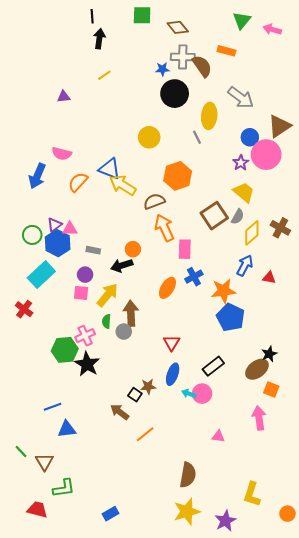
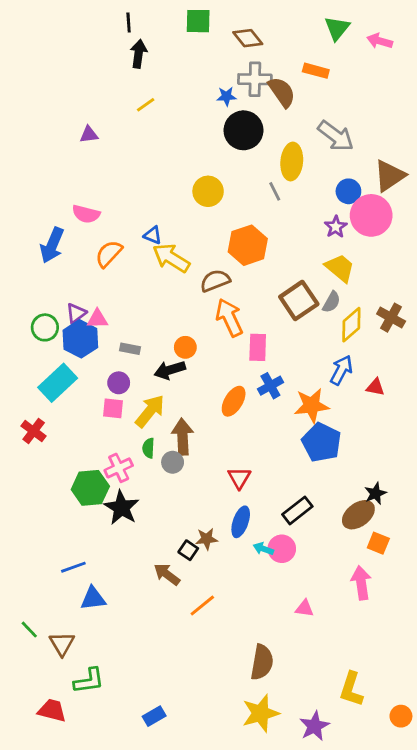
blue triangle: (109, 169) -> (153, 235), size x0.6

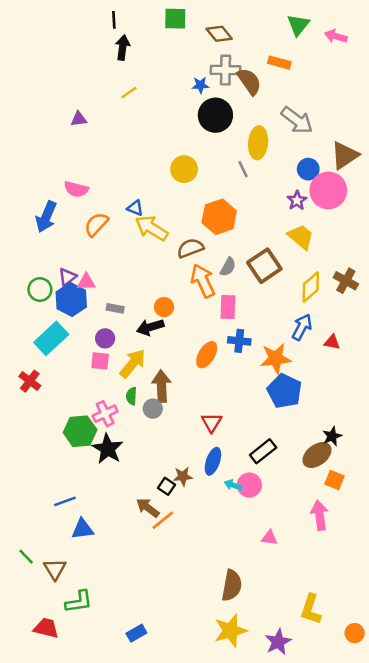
gray semicircle: (331, 302) -> (228, 267), moved
blue cross: (270, 386) -> (239, 341), turned 35
orange line: (202, 606) -> (163, 520), moved

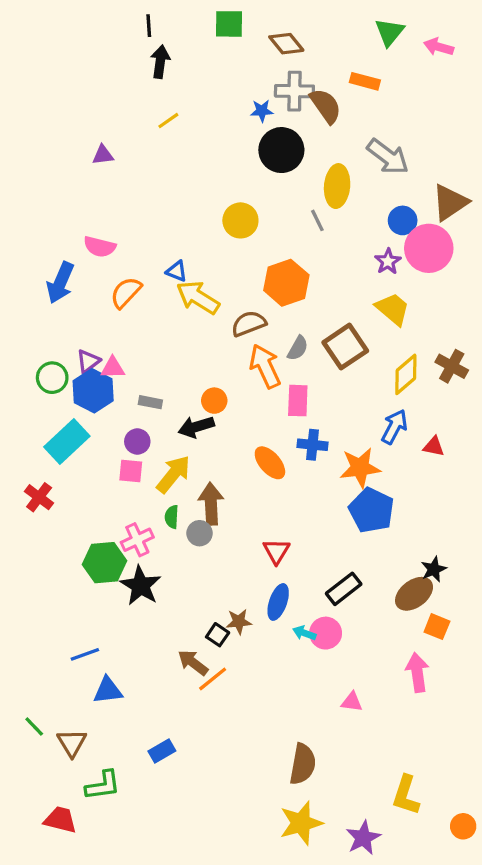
orange ellipse: (207, 355) -> (270, 463), turned -72
blue rectangle: (136, 633) -> (162, 751), moved

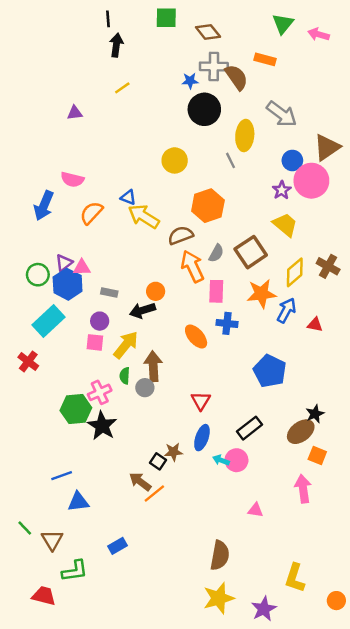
orange star: (360, 468) -> (261, 294), moved

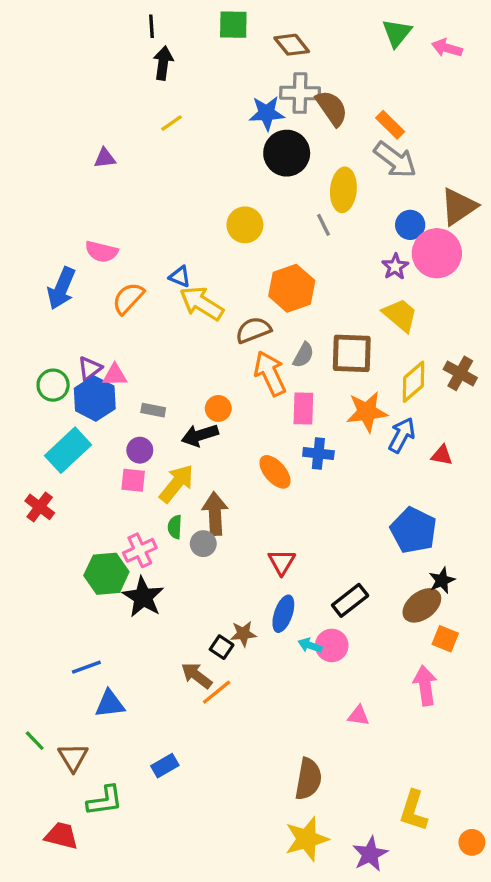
orange rectangle: (265, 59) -> (390, 125), moved, turned 30
blue star: (190, 81) -> (267, 113), size x1.5
brown square: (251, 252) -> (352, 353), turned 36
blue pentagon: (270, 371) -> (414, 530), moved

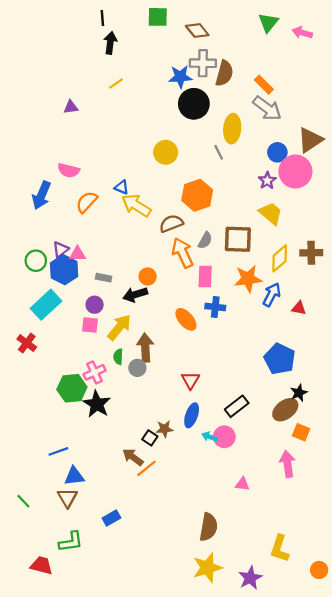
brown semicircle: (332, 108) -> (224, 73), turned 50
brown cross: (460, 373) -> (311, 253), turned -30
brown triangle: (73, 757) -> (67, 498), moved

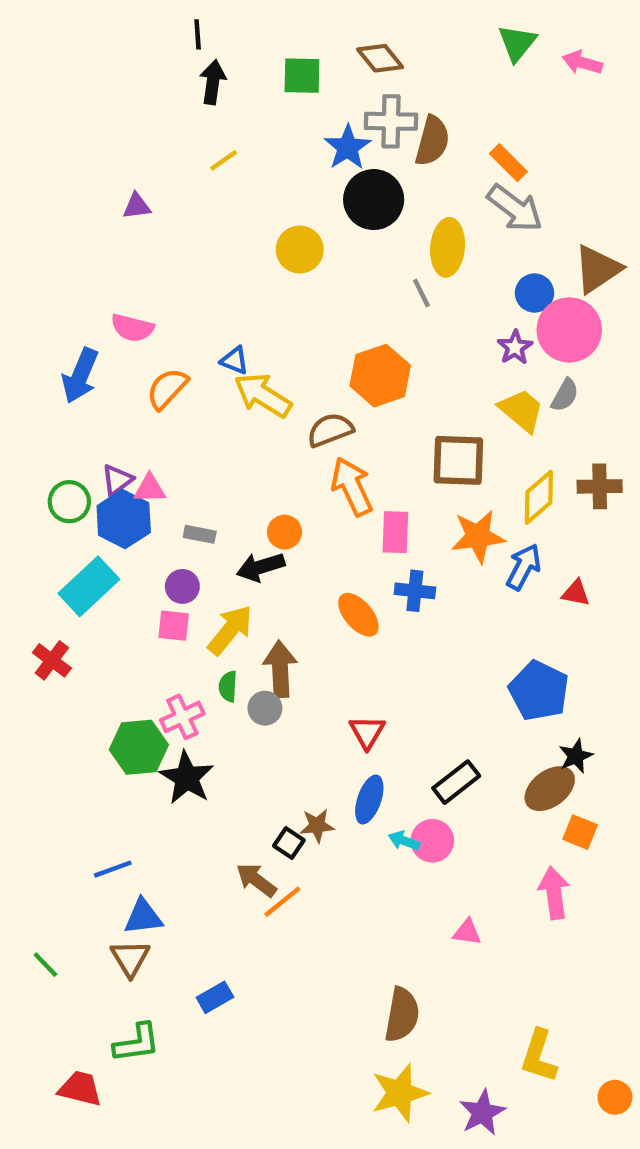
green square: (158, 17) -> (302, 76), moved
blue star: (180, 77) -> (348, 147), turned -30
yellow circle: (166, 152) -> (300, 250), moved
gray semicircle: (205, 240) -> (565, 395), moved

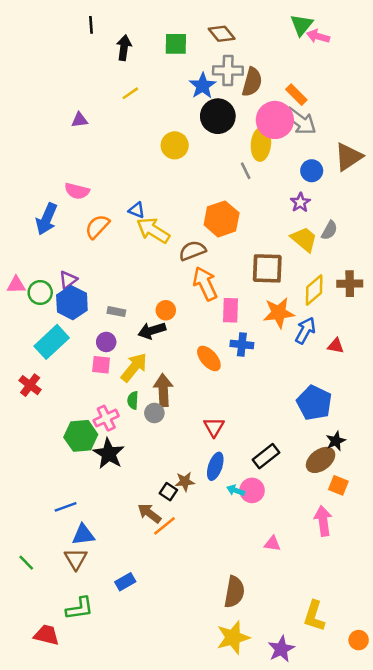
black line: (198, 34) -> (91, 25), moved
pink arrow: (582, 63) -> (318, 36), moved
pink circle: (569, 330) -> (275, 120), moved
pink triangle: (150, 489) -> (16, 285), moved

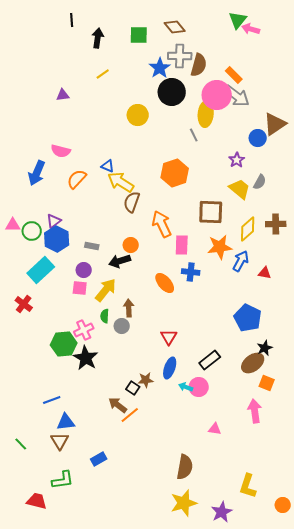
blue circle: (312, 171) -> (258, 138), moved
brown semicircle: (192, 251) -> (132, 202), moved, turned -50
brown arrow: (163, 390) -> (129, 308), size x0.7

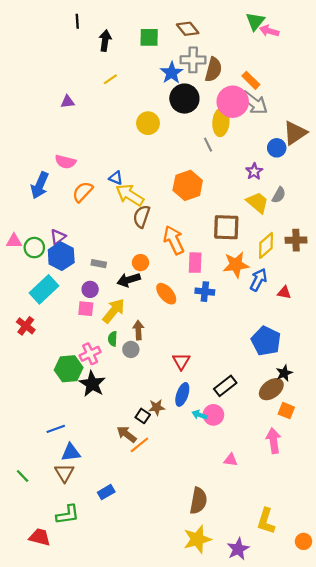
orange ellipse: (165, 283) -> (166, 294), moved

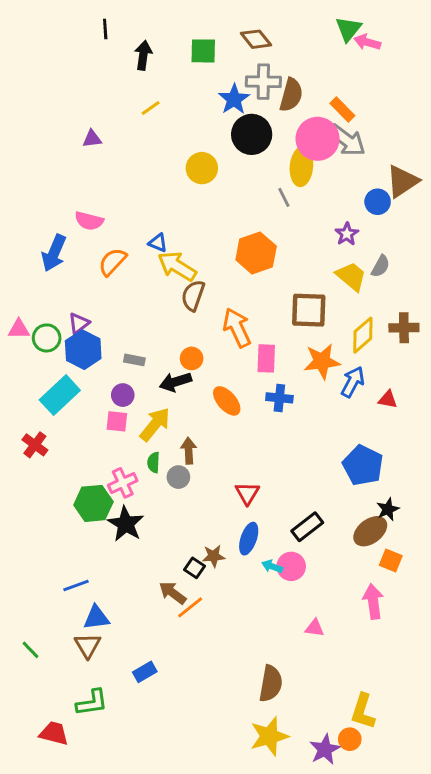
orange circle: (303, 541) -> (350, 739), moved

